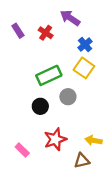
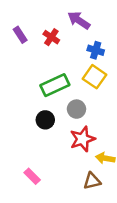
blue cross: (85, 45) -> (96, 50), turned -32
red star: (55, 139) -> (82, 139), moved
pink rectangle: (22, 150) -> (32, 176), moved

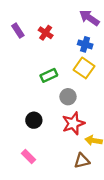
purple arrow: (79, 20) -> (89, 18), moved
green rectangle: (55, 85) -> (49, 75), size x0.7
black circle: (45, 120) -> (34, 120), moved

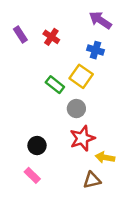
yellow square: (84, 68) -> (81, 76), moved
green rectangle: (49, 75) -> (55, 85), turned 63
black circle: (34, 120) -> (37, 146), moved

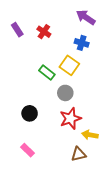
black circle: (37, 146) -> (30, 113), moved

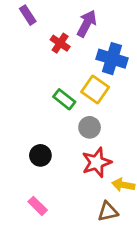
purple arrow: (86, 17) -> (87, 23), moved, turned 84
purple rectangle: (17, 30) -> (28, 15), moved
blue cross: (82, 43) -> (112, 59), size x1.5

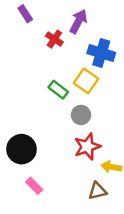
black circle: (40, 155) -> (22, 149), moved, size x1.5

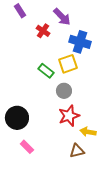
purple arrow: (78, 21) -> (62, 17), turned 108
yellow square: (86, 81) -> (68, 64), turned 36

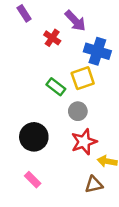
black circle: (17, 118) -> (34, 137), moved

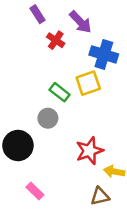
purple rectangle: (24, 13) -> (37, 14), moved
gray circle: (78, 111) -> (48, 118), moved
black circle: (34, 137) -> (18, 145), moved

